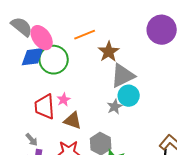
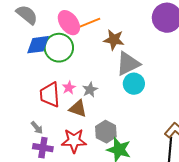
pink ellipse: (42, 38) -> (69, 23), moved
brown star: (109, 52) -> (114, 40), turned -30
gray star: (115, 107) -> (90, 90), moved

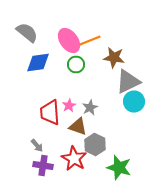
green circle: (59, 48) -> (76, 64), moved, size x0.6
gray hexagon: (106, 132) -> (95, 144), moved
red star: (74, 141) -> (74, 158), turned 30

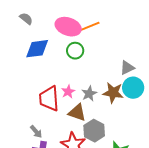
gray semicircle: (27, 32) -> (26, 19), size x0.6
pink ellipse: (69, 40) -> (68, 27), turned -35
brown star: (114, 58) -> (113, 93), moved
gray triangle: (128, 82) -> (127, 68), size x0.6

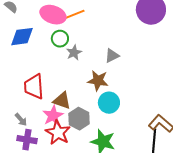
cyan circle: (133, 88) -> (109, 103), moved
pink star: (68, 92) -> (53, 116), moved, size x1.5
gray star: (89, 94) -> (74, 53), moved

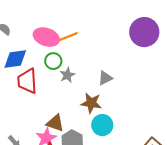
red trapezoid: (34, 87) -> (27, 81), moved

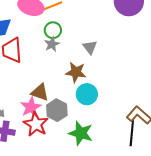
green circle: (53, 61) -> (53, 30), moved
gray triangle: (105, 78) -> (90, 47), turned -42

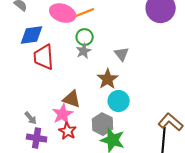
brown star: (76, 72) -> (108, 79), turned 30
gray hexagon: (57, 110) -> (103, 124), moved
red star: (36, 124) -> (68, 131), size x0.7

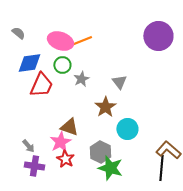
green circle: (85, 37) -> (62, 65), moved
red trapezoid: (44, 57) -> (41, 85), turned -152
cyan circle: (119, 101) -> (127, 129), moved

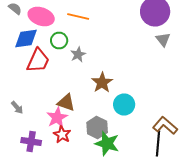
pink ellipse: (60, 41) -> (41, 16), moved
orange line: (81, 41) -> (78, 16), turned 35
gray triangle: (119, 82) -> (163, 40), moved
gray arrow: (28, 146) -> (17, 108), moved

